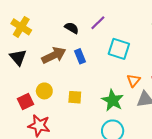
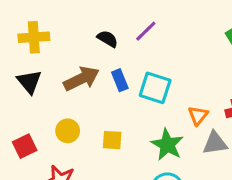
yellow cross: (21, 27) -> (34, 37), turned -36
cyan square: (119, 49) -> (155, 88), moved
red square: (25, 101) -> (25, 146), moved

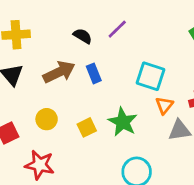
cyan square: (155, 88) -> (150, 76), moved
yellow square: (112, 140) -> (87, 127), turned -30
green star: (167, 145) -> (123, 122), moved

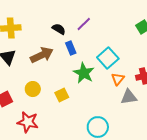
blue rectangle: (94, 73) -> (71, 48), moved
cyan square: (150, 76) -> (108, 58), turned 30
green star: (123, 122) -> (84, 73), moved

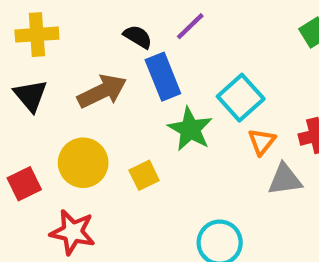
blue rectangle: (71, 48) -> (163, 77), size x1.5
yellow circle: (33, 89) -> (83, 163), size x1.5

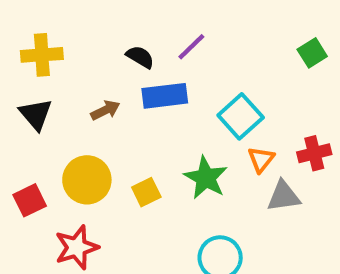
blue rectangle: (163, 77) -> (165, 96), turned -75
brown arrow: (102, 91) -> (105, 110), size x0.6
green star: (190, 129) -> (206, 178), moved
red star: (73, 232) -> (77, 247), turned -30

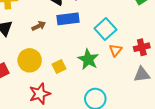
gray triangle: (284, 196) -> (142, 75), moved
red star: (77, 247) -> (40, 94), moved

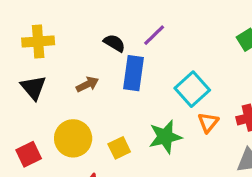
blue rectangle: (68, 19) -> (133, 73), turned -75
green star: (88, 59) -> (165, 137), turned 30

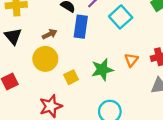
cyan square: (192, 89) -> (121, 17), moved
yellow circle: (73, 138) -> (45, 59), moved

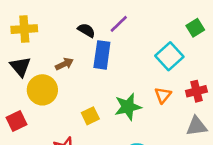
cyan square: (121, 17) -> (169, 56), moved
yellow circle: (45, 59) -> (42, 90), moved

